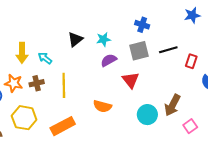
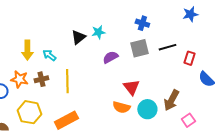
cyan star: (103, 39) -> (98, 32), moved
red triangle: (131, 80) -> (131, 87), moved
orange semicircle: (102, 106) -> (121, 107), moved

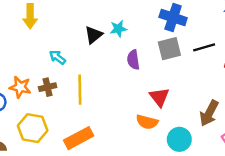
blue cross: (142, 23) -> (173, 18), size x1.5
yellow arrow: (27, 50) -> (30, 16), moved
purple semicircle: (110, 57) -> (133, 60), turned -70
cyan circle: (147, 109) -> (179, 139), moved

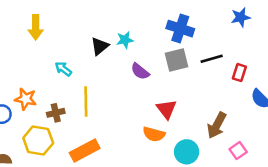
purple semicircle: (133, 60) -> (140, 71), turned -42
brown cross: (48, 87) -> (56, 113), moved

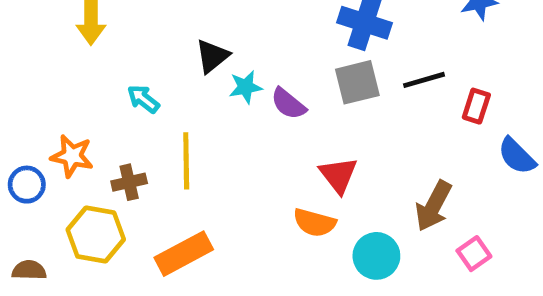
cyan star: (125, 40) -> (246, 87), moved

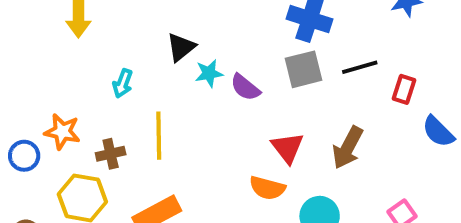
cyan arrow: (143, 99) -> (123, 83), turned -108
brown arrow: (434, 206) -> (348, 148), moved

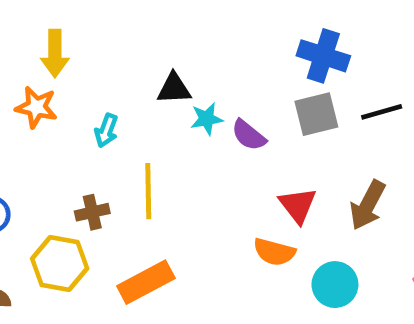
black triangle: (181, 47) -> (174, 89), turned 36
orange star: (62, 132) -> (36, 107), moved

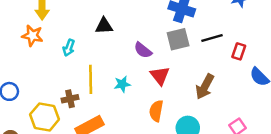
cyan star: (207, 119) -> (122, 84), moved
red triangle: (298, 205) -> (160, 76), moved
brown cross: (92, 212) -> (70, 99), moved
orange semicircle: (274, 252) -> (156, 111), turned 85

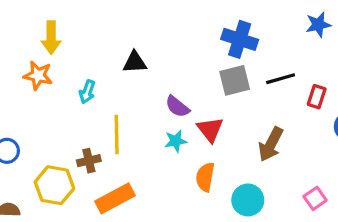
purple semicircle: (143, 50) -> (177, 107), moved
cyan star: (122, 84) -> (176, 141), moved

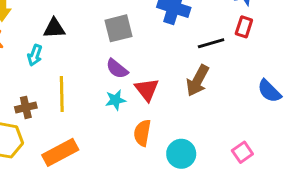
black triangle: (135, 62) -> (54, 28), moved
gray square: (235, 80) -> (118, 28), moved
red rectangle: (317, 97) -> (244, 27), moved
brown arrow: (271, 144) -> (198, 81), moved
brown cross: (89, 161) -> (26, 107), moved

